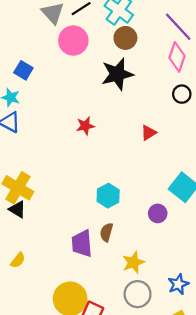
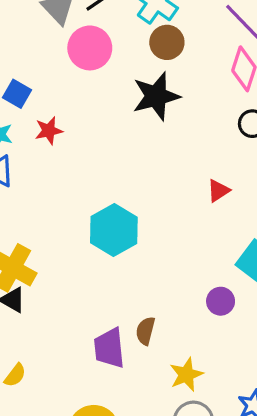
red star: (85, 126) -> (49, 131), moved
red triangle: (149, 133) -> (218, 191), moved
cyan hexagon: (108, 196) -> (114, 230), moved, size x1.4

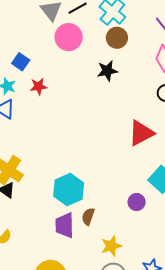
black star: (156, 96) -> (107, 71), size x0.7
red triangle: (218, 191) -> (141, 133), size x1.8
cyan hexagon: (114, 230) -> (69, 190), moved

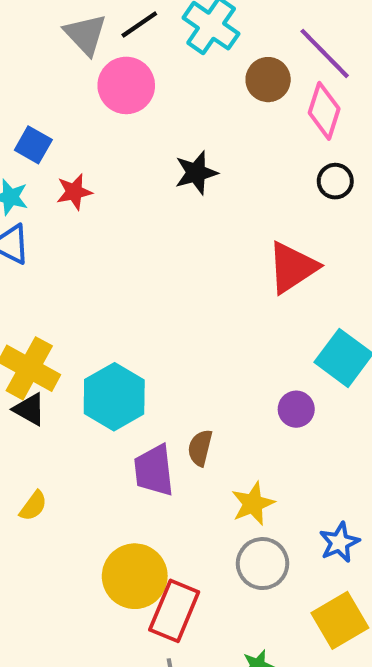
brown circle: (117, 38) -> (268, 80), moved
black star: (107, 71) -> (196, 173), moved
cyan hexagon: (69, 190) -> (114, 397), moved

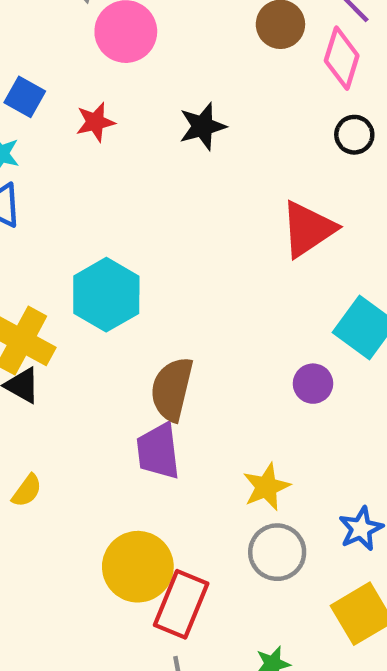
red star: (74, 192) -> (95, 122), moved
cyan hexagon: (114, 397) -> (106, 295), moved
brown semicircle: (200, 448) -> (172, 389), moved, size x1.6

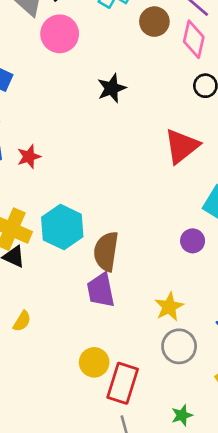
red star: (95, 122) -> (29, 157), moved
cyan hexagon: (106, 295) -> (62, 227), moved
yellow circle: (138, 567) -> (94, 362), size x0.7

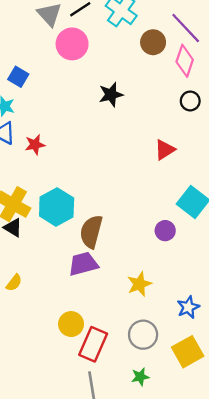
red triangle: (182, 146) -> (165, 150), size x0.7
purple trapezoid: (101, 290) -> (83, 264), turned 80
gray circle: (179, 346) -> (143, 335), moved

